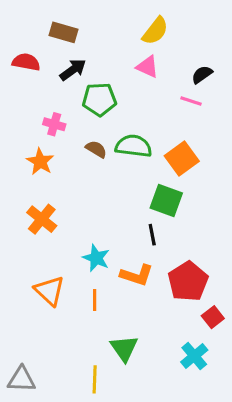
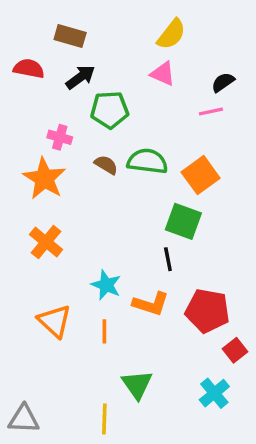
pink line: (191, 101) -> (211, 111), turned -30
orange star: (40, 162) -> (44, 178), size x1.4
red pentagon: (188, 281) -> (207, 311), turned -30

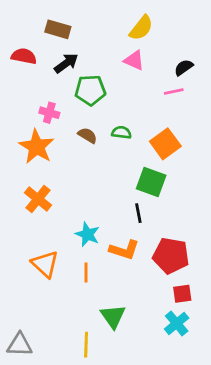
green semicircle: (147, 161) -> (121, 133), size x0.6
red square: (235, 350) -> (182, 294), moved, turned 30

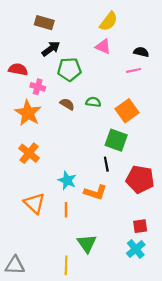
red semicircle: (24, 56) -> (18, 69), moved
black semicircle: (184, 67) -> (141, 52), turned 48
red pentagon: (171, 256) -> (140, 179), moved

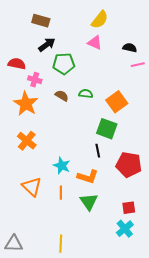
pink line: (134, 70) -> (138, 65), moved
green triangle: (87, 244) -> (89, 202), moved

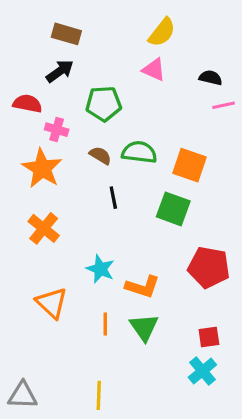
black arrow: (47, 45) -> (60, 71), moved
green semicircle: (86, 94) -> (139, 152), size x1.5
orange square: (117, 102) -> (189, 165), turned -35
black line: (98, 151) -> (113, 198), moved
orange line: (61, 193) -> (105, 324), moved

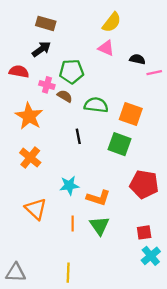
black semicircle: (211, 78) -> (137, 59), moved
pink cross: (57, 130) -> (47, 85), moved
brown semicircle: (100, 155) -> (65, 96), moved
cyan star: (100, 269) -> (69, 185), turned -30
cyan cross: (202, 371) -> (151, 256), moved

